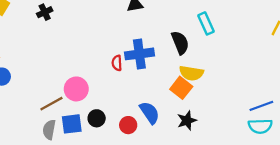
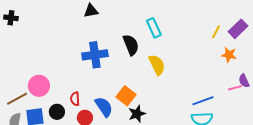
black cross: (45, 12) -> (11, 18), turned 32
red semicircle: (117, 63) -> (75, 99), moved
yellow semicircle: (191, 73) -> (157, 65), moved, turned -125
orange square: (181, 88) -> (126, 96), moved

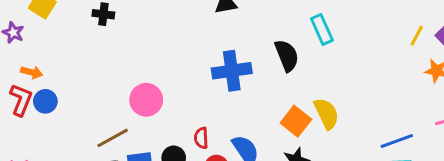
yellow semicircle: (157, 65) -> (326, 114), moved
pink circle: (39, 86) -> (146, 100), moved
orange square: (126, 96) -> (296, 121), moved

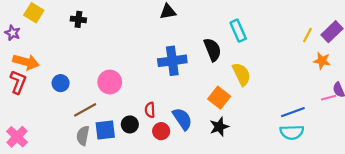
orange arrow: (32, 72) -> (26, 62), size x1.6
blue circle: (45, 101) -> (61, 83), moved
yellow semicircle: (326, 114) -> (242, 74), moved

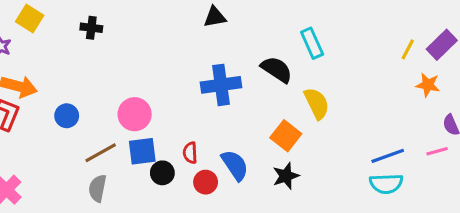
black semicircle: (212, 50) -> (277, 69), turned -35
pink line: (329, 98) -> (437, 151), moved
blue square: (105, 130) -> (142, 151), moved

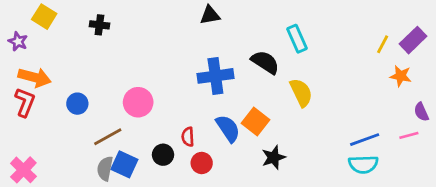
orange square: (286, 136) -> (256, 122), moved
blue square: (142, 151) -> (124, 164), moved, turned 32
blue semicircle: (235, 165) -> (228, 128), moved

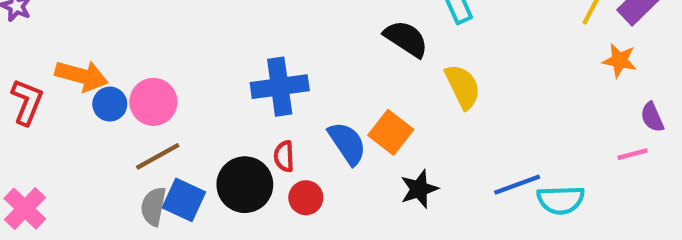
blue cross: (215, 76) -> (280, 87), moved
orange arrow: (35, 77) -> (81, 76), moved
pink circle: (138, 102) -> (153, 102), moved
blue line: (365, 140) -> (517, 185), moved
black circle: (163, 155) -> (245, 185), size x1.6

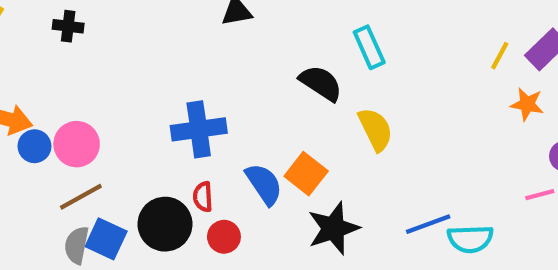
black star: (419, 189) -> (333, 228), size x1.4

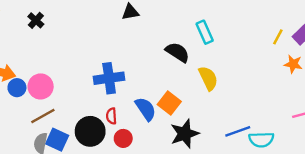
black cross: (68, 26) -> (36, 20), turned 35

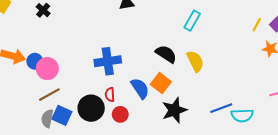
cyan rectangle: (205, 32) -> (192, 21), turned 54
black semicircle: (178, 52) -> (166, 54), moved
blue circle: (17, 88) -> (35, 61), moved

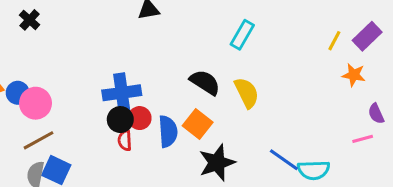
blue semicircle: (140, 88) -> (168, 131), turned 30
black circle: (91, 108) -> (120, 120), moved, size x0.7
blue line: (221, 108) -> (284, 160), turned 55
red circle: (120, 114) -> (140, 118), moved

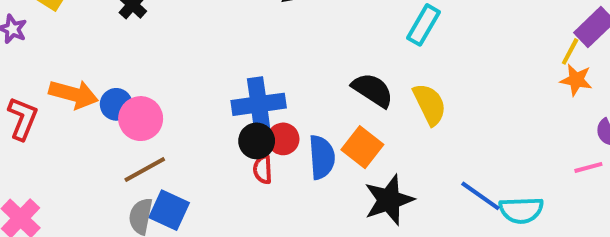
yellow line: (334, 41) -> (570, 51), moved

